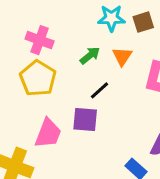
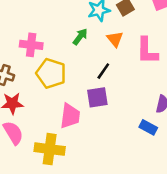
pink cross: (40, 40) -> (31, 45), moved
green arrow: (90, 55) -> (80, 37), moved

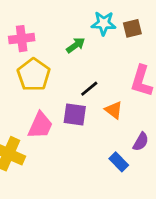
orange triangle: (115, 39) -> (114, 110), moved, turned -30
pink cross: (31, 45) -> (22, 39), turned -30

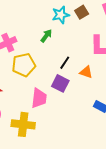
yellow pentagon: (34, 75) -> (24, 65), turned -30
purple square: (75, 114) -> (60, 83), turned 36

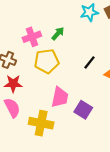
green arrow: (46, 36) -> (58, 34), moved
purple square: (60, 83) -> (83, 110), moved

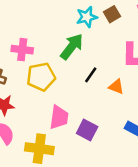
green arrow: (58, 34) -> (72, 47), moved, size x1.6
pink cross: (32, 37) -> (22, 50), turned 30

